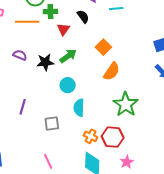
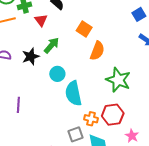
cyan semicircle: (79, 108) -> (73, 93), size x1.4
gray square: (52, 124) -> (76, 134), moved

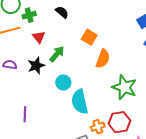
red triangle: (41, 20) -> (39, 37), moved
orange cross: (91, 119) -> (98, 127), turned -32

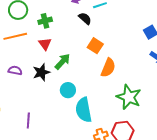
black semicircle: (62, 12) -> (85, 18), moved
green cross: (29, 15) -> (45, 21), moved

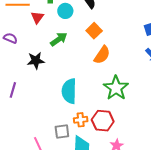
red triangle: (45, 44) -> (37, 17), moved
black star: (41, 72) -> (36, 61), moved
cyan circle: (68, 90) -> (65, 11), moved

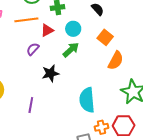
cyan circle: (65, 11) -> (73, 29), moved
red triangle: (37, 17) -> (47, 30), turned 32
purple semicircle: (10, 38) -> (33, 49), moved, turned -64

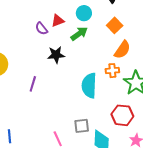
red triangle: (47, 30) -> (58, 21), moved
purple semicircle: (33, 49) -> (41, 29), turned -88
orange cross: (101, 127) -> (112, 71), moved

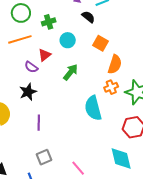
green arrow: (79, 34) -> (70, 72), moved
black star: (56, 55) -> (28, 92), moved
gray square: (82, 126) -> (44, 157), moved

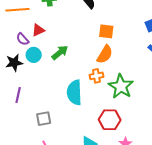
cyan circle: (68, 40) -> (34, 55), moved
orange square: (100, 43) -> (106, 31), moved, turned -35
gray square: (44, 157) -> (44, 119), moved

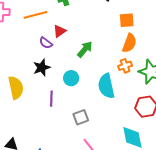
cyan circle: (34, 55) -> (71, 78), moved

